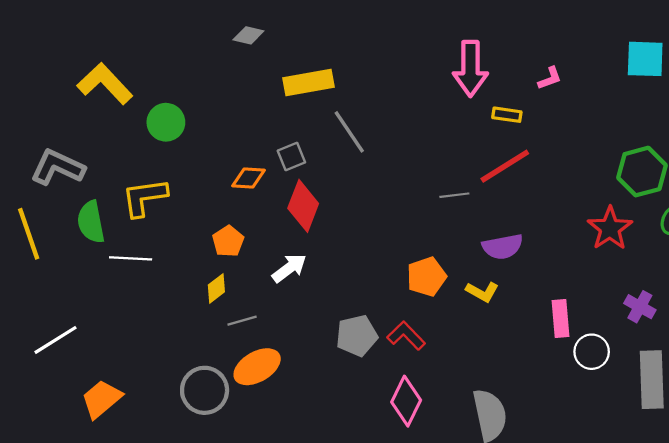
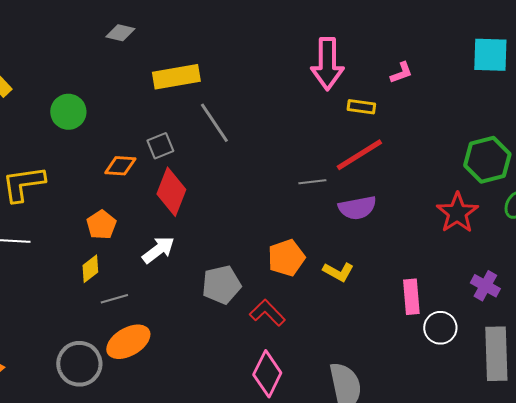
green circle: (166, 122) -> (68, 112), moved
purple semicircle: (503, 247) -> (357, 208), moved
gray pentagon: (357, 336) -> (221, 285), moved

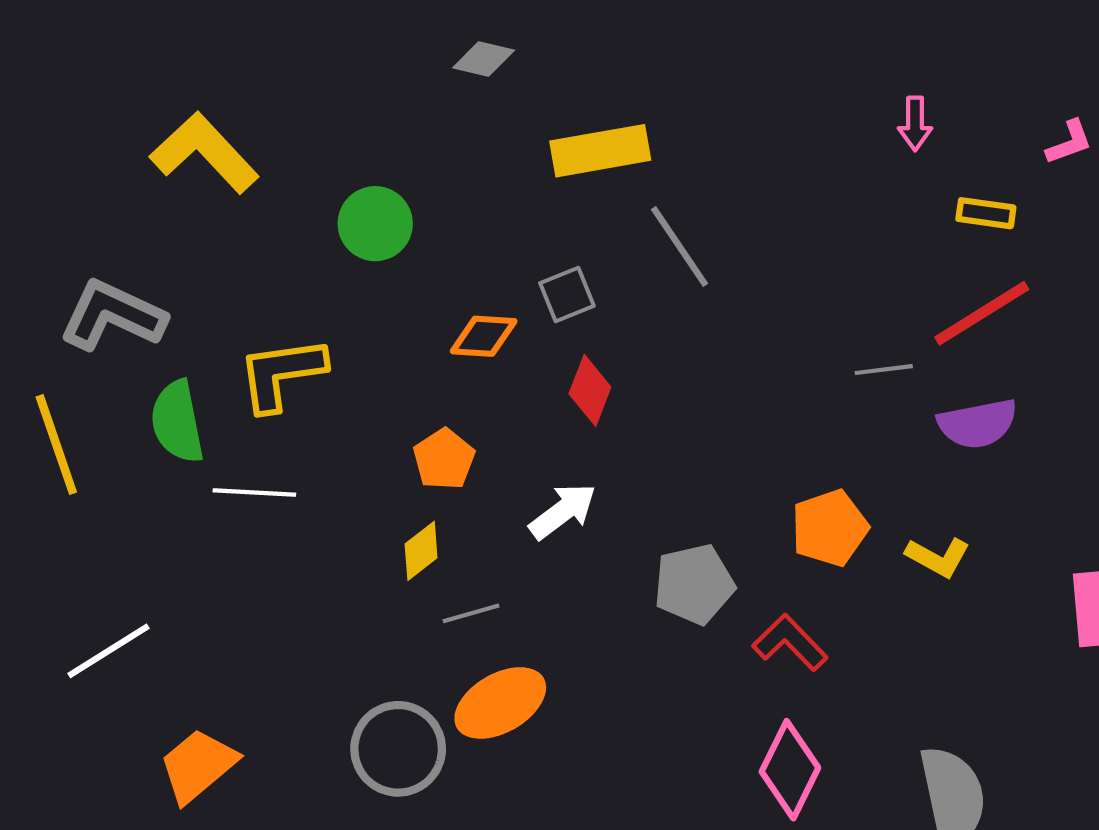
pink arrow: (327, 64) -> (915, 124), size x0.5
red diamond: (171, 192) -> (590, 390), size x0.7

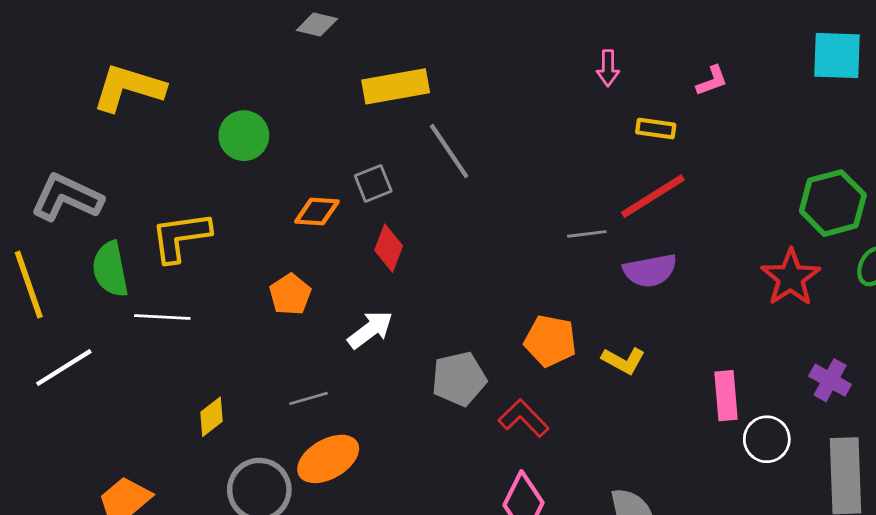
yellow L-shape: (204, 153) -> (129, 88), turned -30
orange pentagon: (830, 528) -> (550, 341), turned 30
yellow diamond: (421, 551) -> (211, 417), moved
white line: (108, 651) -> (64, 368), moved

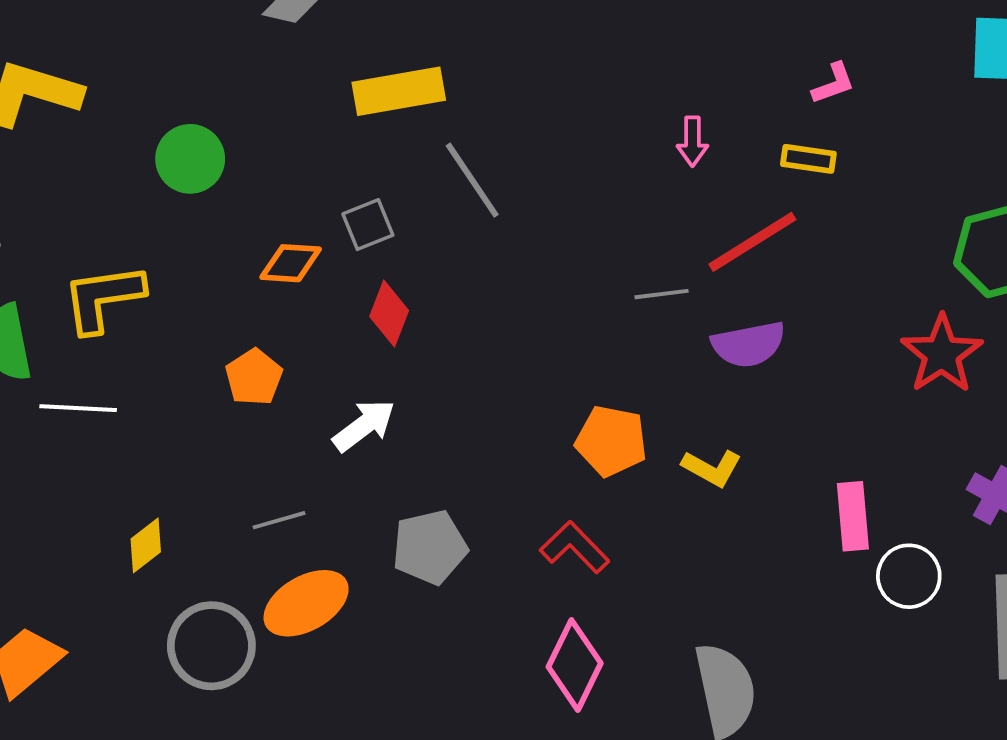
pink arrow: (608, 68) -> (692, 141), moved
yellow rectangle: (656, 129) -> (808, 159), moved
gray pentagon: (459, 379) -> (430, 547), moved

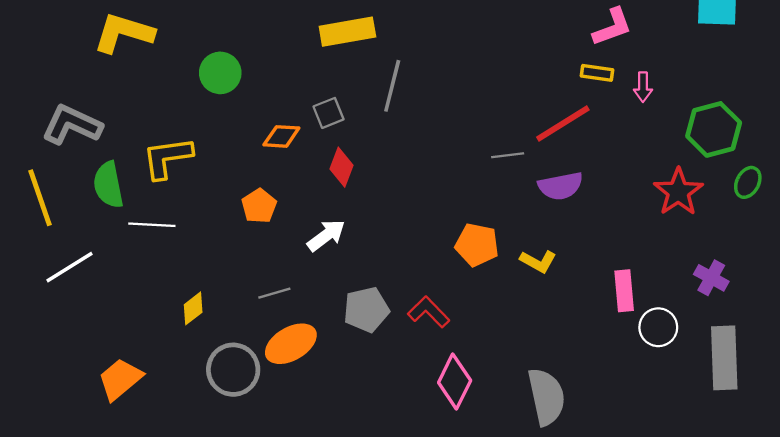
pink L-shape: (833, 84) -> (612, 27), size x1.5
pink arrow: (692, 141) -> (643, 87), moved
gray line: (472, 180) -> (392, 86), turned 48
red L-shape: (575, 547) -> (429, 312), moved

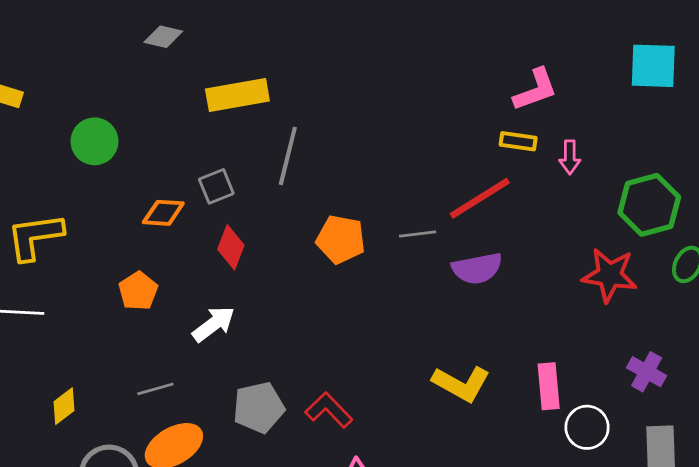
red star: (678, 192) -> (610, 275), turned -30
orange pentagon: (477, 245) -> (341, 239), moved
yellow L-shape: (538, 261) -> (461, 384), moved, size x1.4

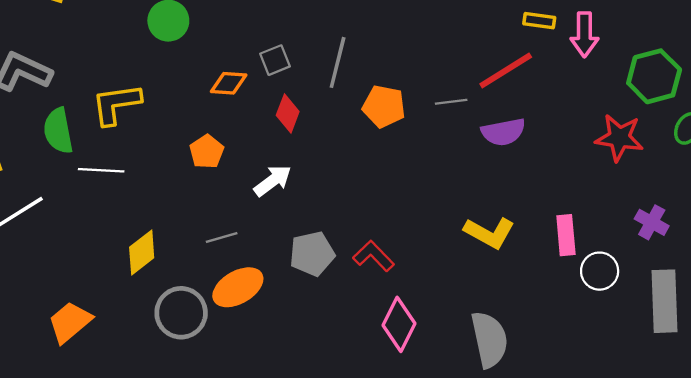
gray line: (288, 156) -> (338, 62), moved
pink arrow: (570, 157) -> (584, 35), size x1.5
yellow diamond: (64, 406) -> (142, 253), size x1.4

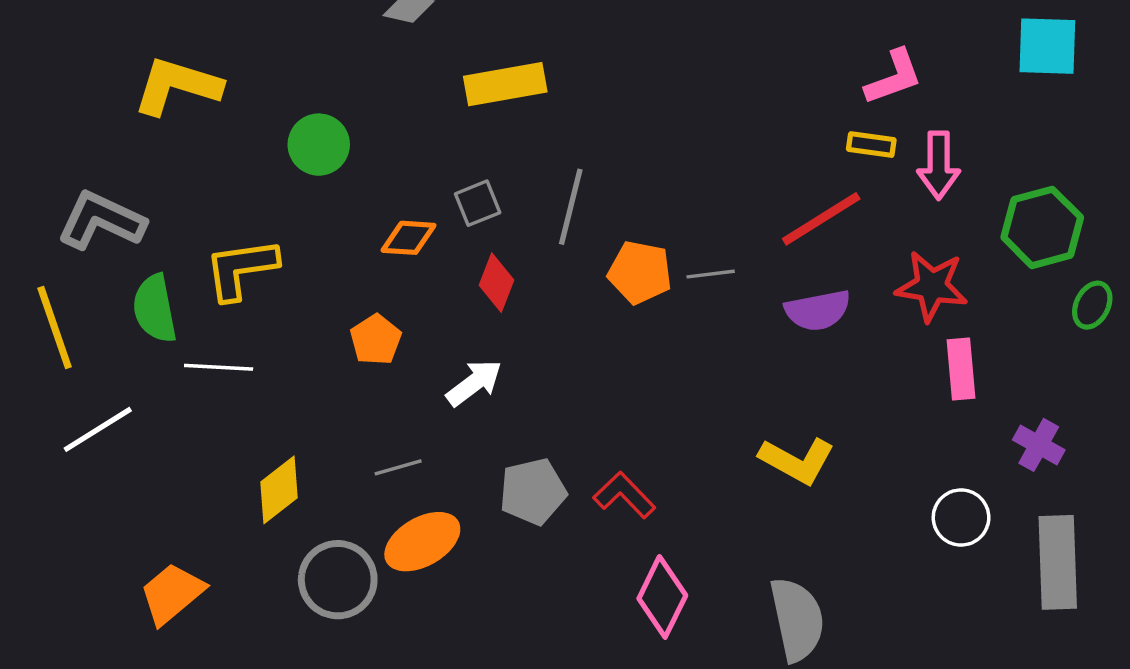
gray line: (451, 102) -> (711, 274), moved
red star: (619, 138) -> (932, 286), moved
pink rectangle: (566, 235) -> (961, 369), moved

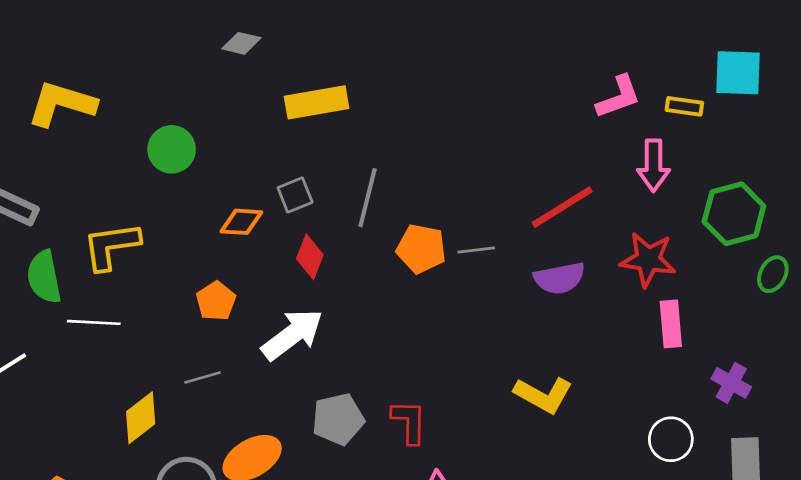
yellow rectangle: (871, 145) -> (684, 106), moved
white arrow: (474, 383) -> (292, 335), size x1.4
gray line: (398, 467) -> (202, 377), moved
red L-shape: (624, 495) -> (409, 422), turned 45

